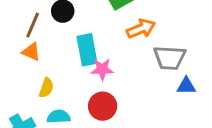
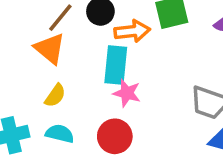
orange arrow: (141, 29) -> (132, 31), moved
orange triangle: (31, 52) -> (50, 49), size x1.4

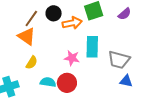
cyan rectangle: (116, 65) -> (92, 47), moved
cyan semicircle: (60, 134) -> (48, 82), moved

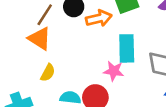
pink star: (72, 58) -> (114, 71), moved

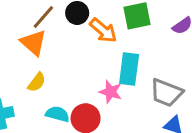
orange arrow: (99, 18) -> (103, 30), turned 45

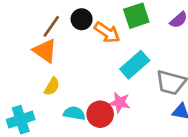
cyan rectangle: (129, 69) -> (135, 65), turned 48
pink star: (111, 92) -> (120, 103), moved

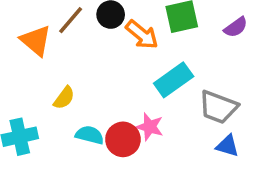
orange triangle: (45, 51) -> (36, 41), moved

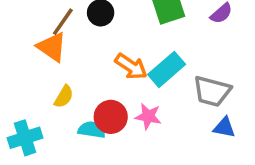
orange arrow: (142, 35) -> (131, 67), moved
orange triangle: (36, 41) -> (52, 47), moved
red circle: (123, 139) -> (111, 117), moved

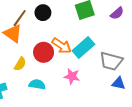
red circle: (111, 117) -> (44, 52), moved

